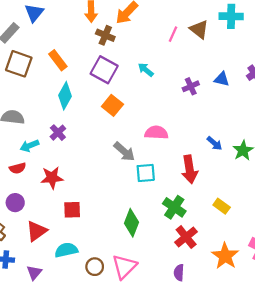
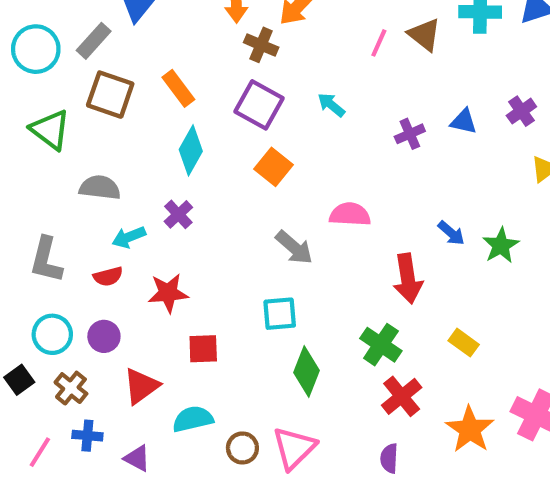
cyan square: (146, 173) -> (280, 314), moved
purple triangle: (34, 273) -> (137, 458), turned -42

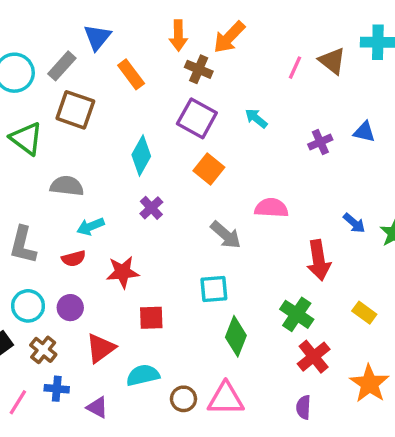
orange rectangle: (178, 88) -> (131, 74), moved
purple cross: (178, 214) -> (151, 208), moved
pink triangle: (294, 448) -> (226, 399), turned 45

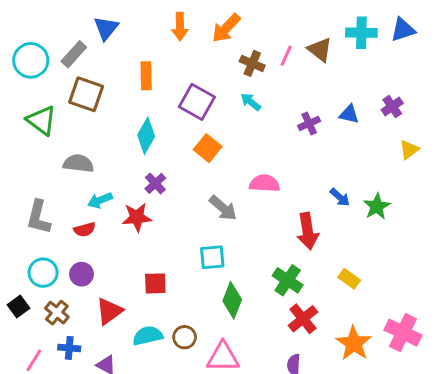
brown cross: (199, 69) -> (252, 63), moved
orange rectangle: (131, 74) -> (146, 76), moved, turned 36
red star: (123, 272) -> (137, 217), moved
brown circle: (183, 399) -> (185, 337), moved

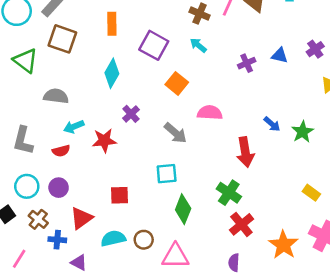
orange square: (208, 148) -> (177, 83), moved
purple cross: (155, 183) -> (131, 114), moved
yellow rectangle: (349, 279) -> (311, 193), moved
blue cross: (69, 348) -> (57, 240), moved

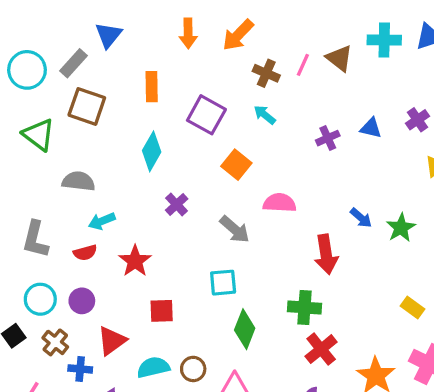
red star: (104, 141) -> (135, 261), moved, turned -30
green cross: (229, 193) -> (304, 308), turned -30

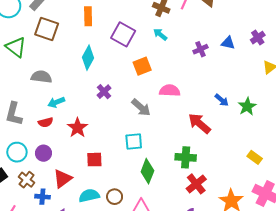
orange square: (236, 165) -> (142, 66), turned 30
red arrow: (326, 254) -> (199, 123), turned 140

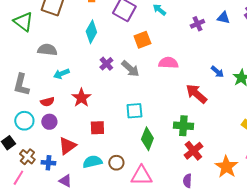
gray arrow: (141, 108) -> (130, 69), moved
red semicircle: (46, 122) -> (47, 102), moved
brown cross: (27, 180) -> (27, 157), moved

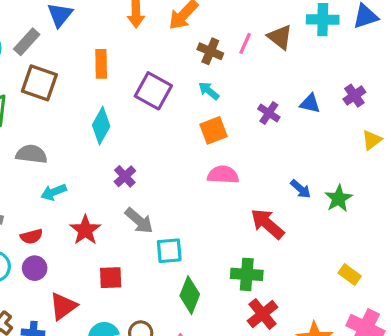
purple cross: (197, 24) -> (269, 113), turned -32
orange square: (142, 40) -> (213, 130), moved
gray arrow: (130, 69) -> (139, 221), moved

